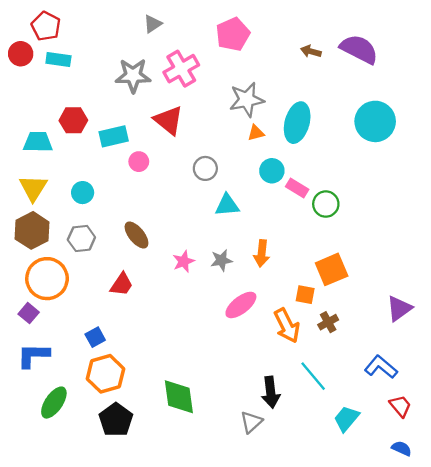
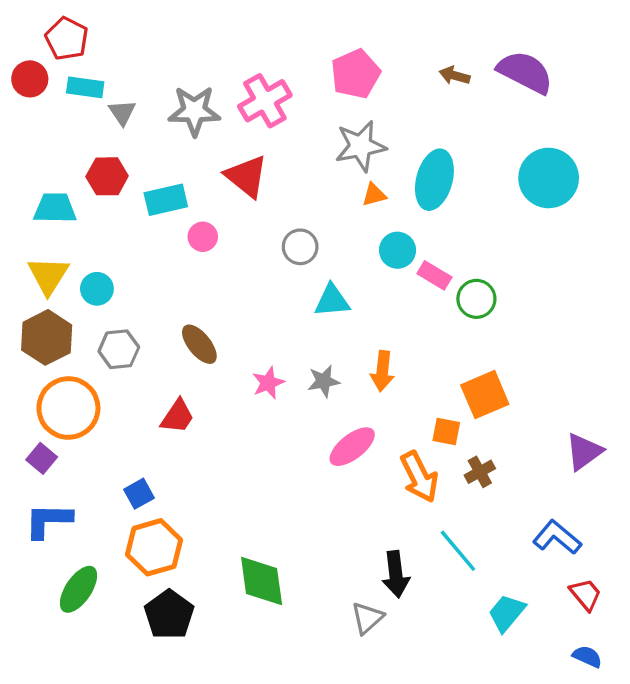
gray triangle: (153, 24) -> (122, 112), moved, turned -30
pink pentagon: (233, 34) -> (356, 74), moved
cyan circle: (83, 193) -> (97, 289), moved

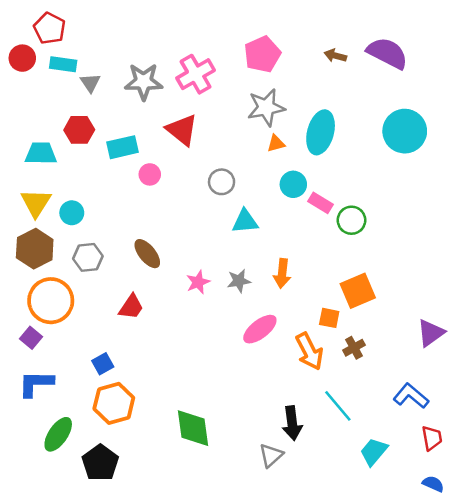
red trapezoid: (586, 594) -> (432, 438), turned 30
black pentagon: (169, 615) -> (100, 463), moved

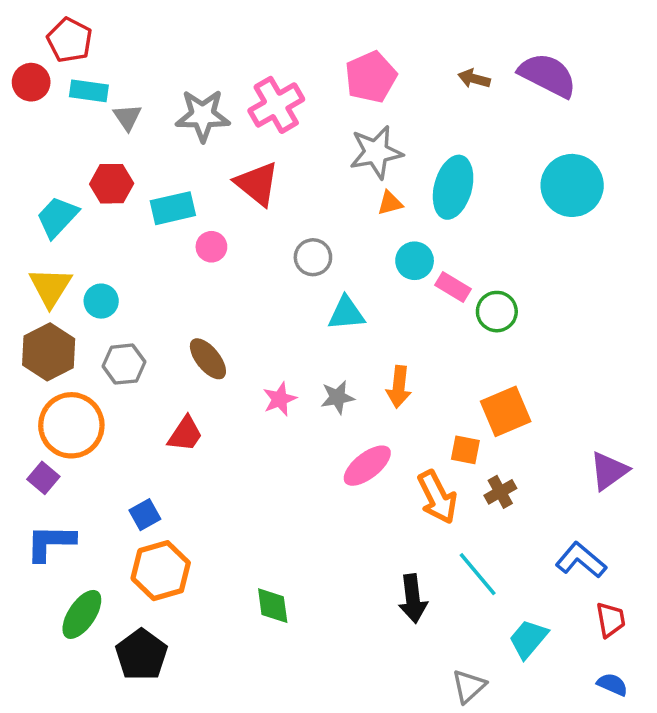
cyan trapezoid: (41, 153) -> (57, 217), turned -48
green diamond: (193, 428) -> (273, 606), size x0.7
gray triangle: (271, 455) -> (469, 686), moved

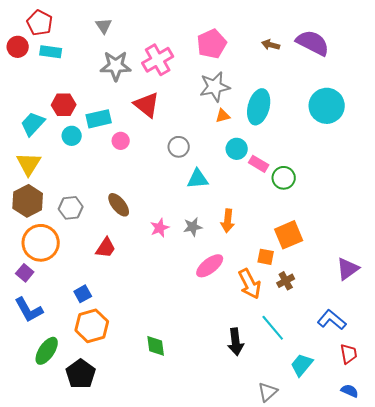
gray triangle: (127, 117) -> (104, 26), moved
cyan circle: (101, 301) -> (72, 136), moved
blue L-shape: (50, 543) -> (29, 310), turned -120

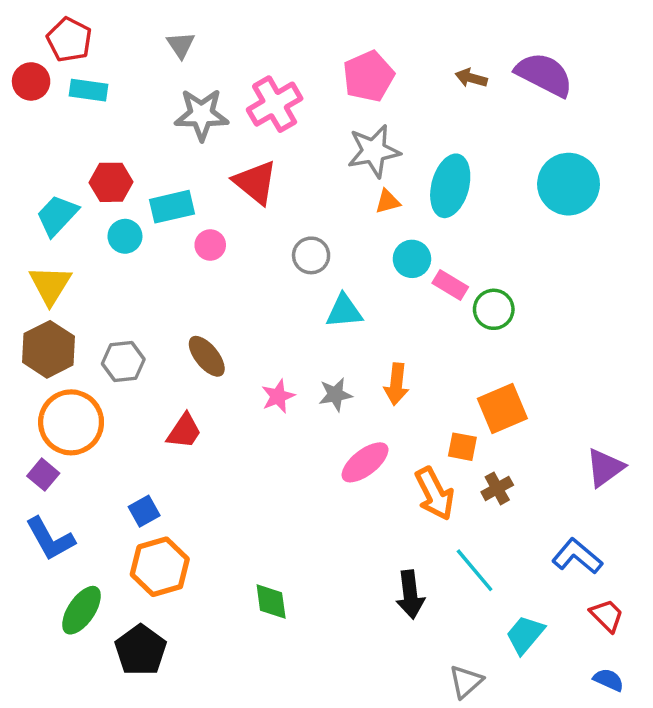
red trapezoid: (349, 354) -> (607, 615), turned -35

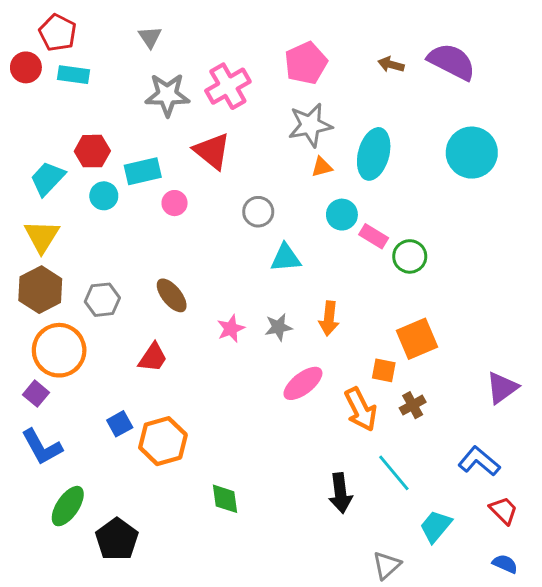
orange hexagon: (160, 567) -> (163, 441), moved

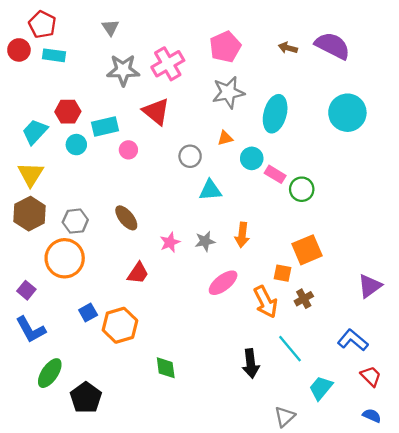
orange triangle: (322, 167) -> (225, 138), moved
orange circle: (59, 350) -> (65, 258), moved
red trapezoid: (153, 357) -> (138, 273), moved

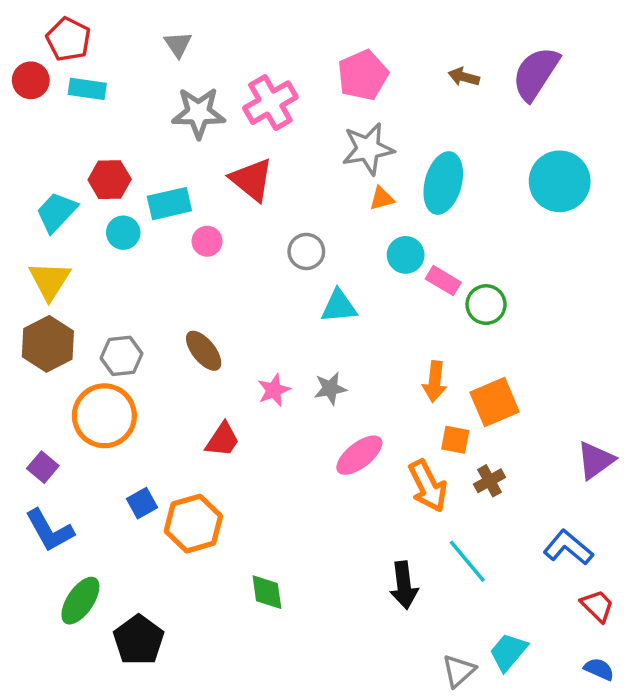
purple semicircle: (333, 46) -> (536, 73), turned -84
orange triangle: (225, 138) -> (382, 198), moved
orange arrow: (242, 235) -> (435, 382), moved
cyan trapezoid: (321, 388) -> (508, 652), moved

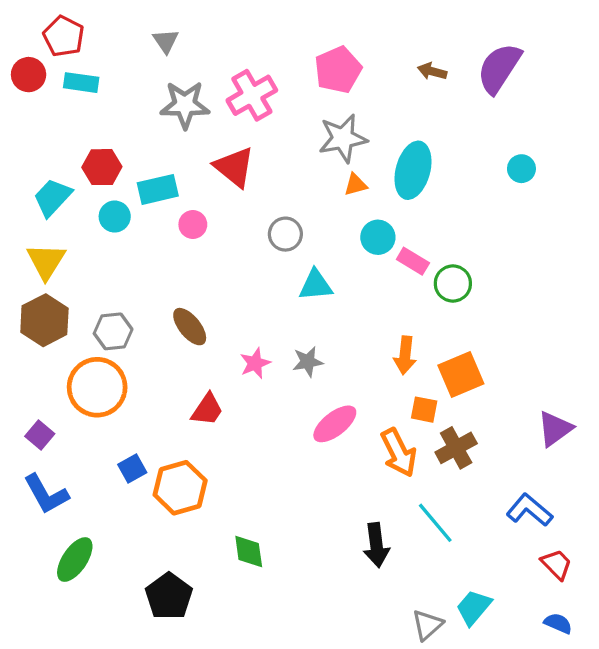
cyan circle: (560, 181) -> (521, 169), size x0.5
brown cross: (489, 481) -> (456, 448), size x1.4
black pentagon: (139, 640) -> (169, 596), moved

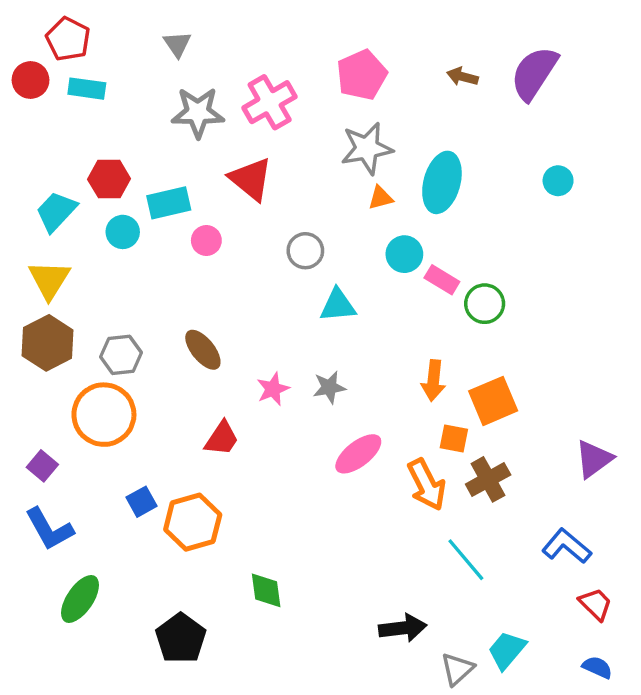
black arrow: (376, 545) -> (403, 628), moved, turned -90

